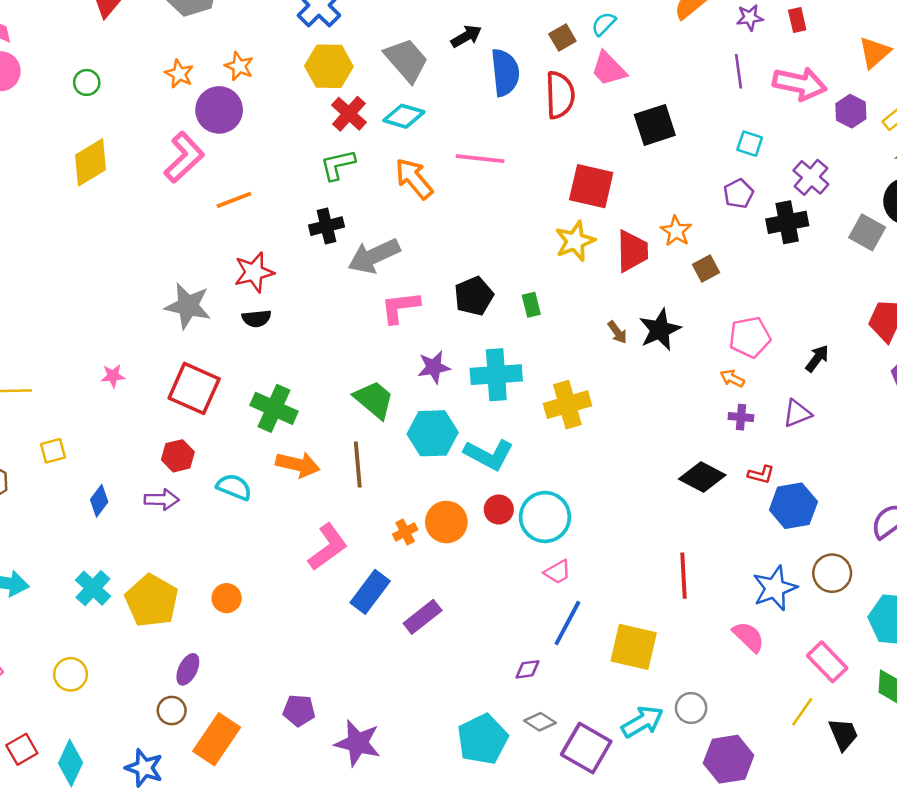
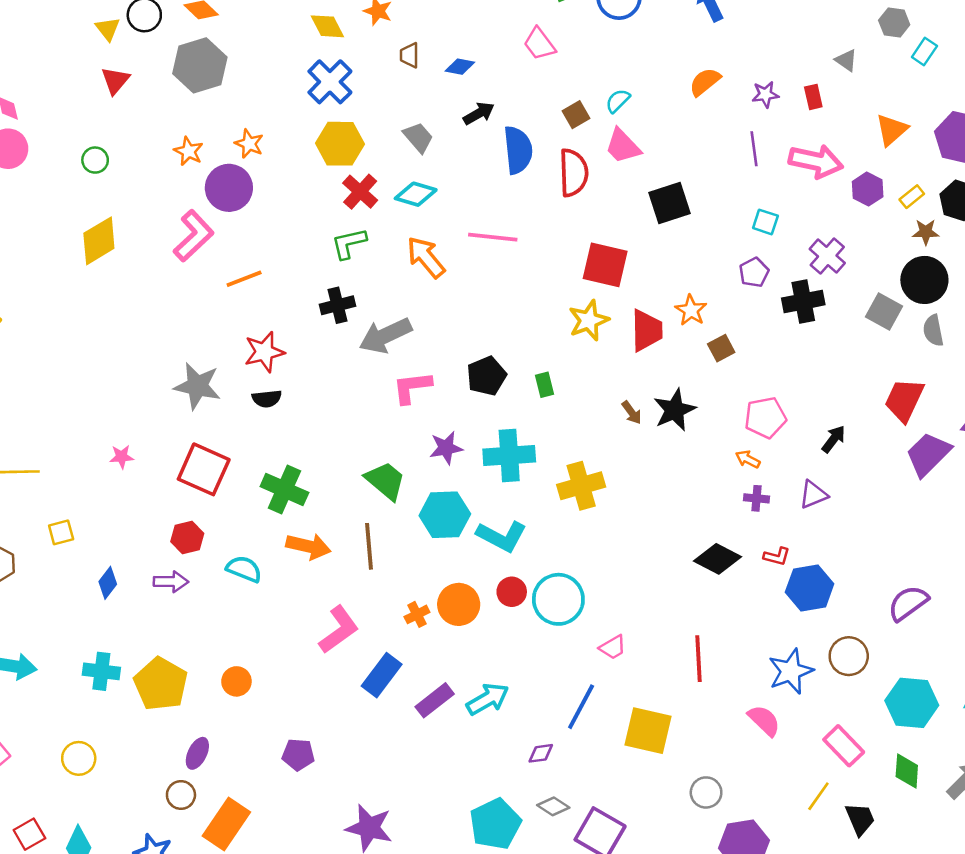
gray trapezoid: (406, 60) -> (418, 137), size x0.7
pink trapezoid: (557, 572) -> (613, 647), moved
cyan cross: (93, 588) -> (101, 671), turned -36
purple pentagon: (299, 711) -> (298, 755), moved
cyan arrow: (642, 722) -> (488, 699), moved

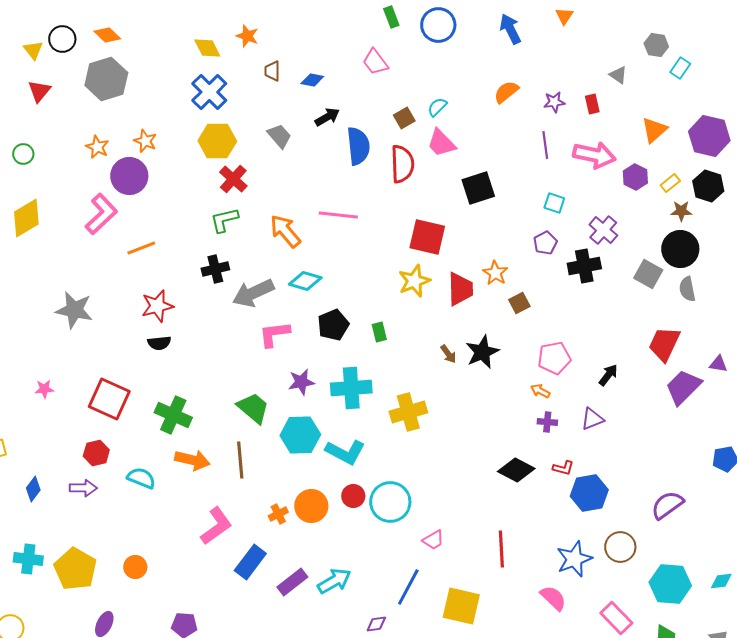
cyan diamond: (416, 194) -> (305, 281), moved
gray star: (197, 386) -> (74, 310), moved

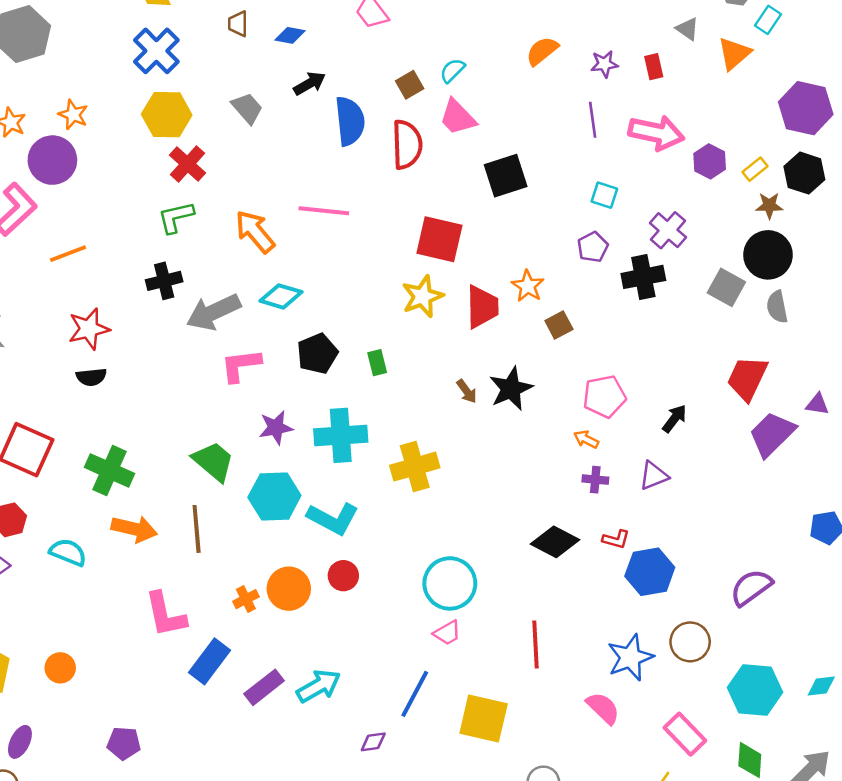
orange triangle: (654, 130) -> (734, 54), moved
cyan circle: (390, 502) -> (450, 583), moved
pink L-shape: (216, 526) -> (165, 615), turned 114

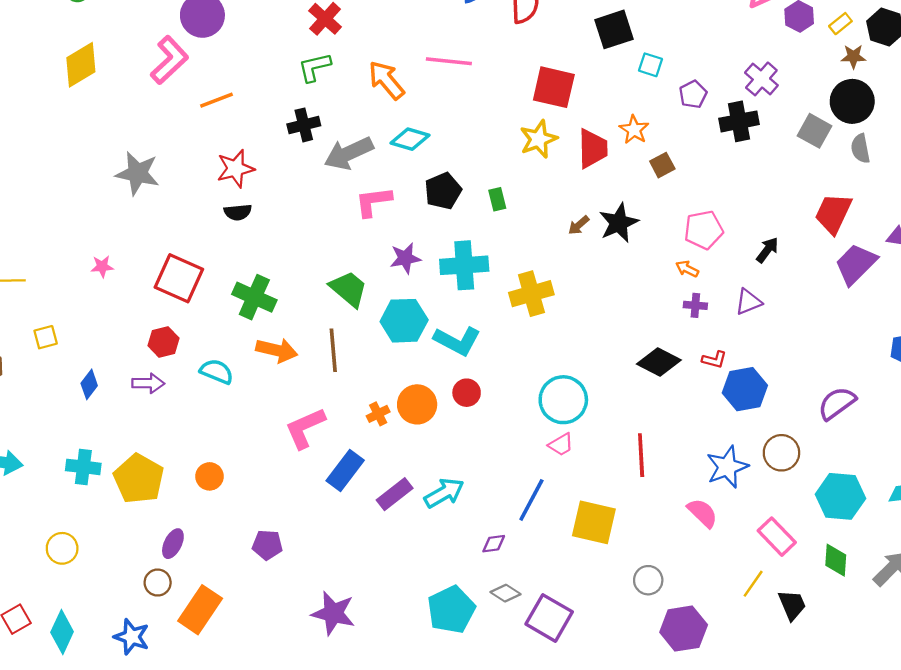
cyan square: (604, 195) -> (651, 65), moved
brown arrow: (467, 391) -> (579, 225), turned 85
pink L-shape: (165, 615) -> (305, 428), turned 78

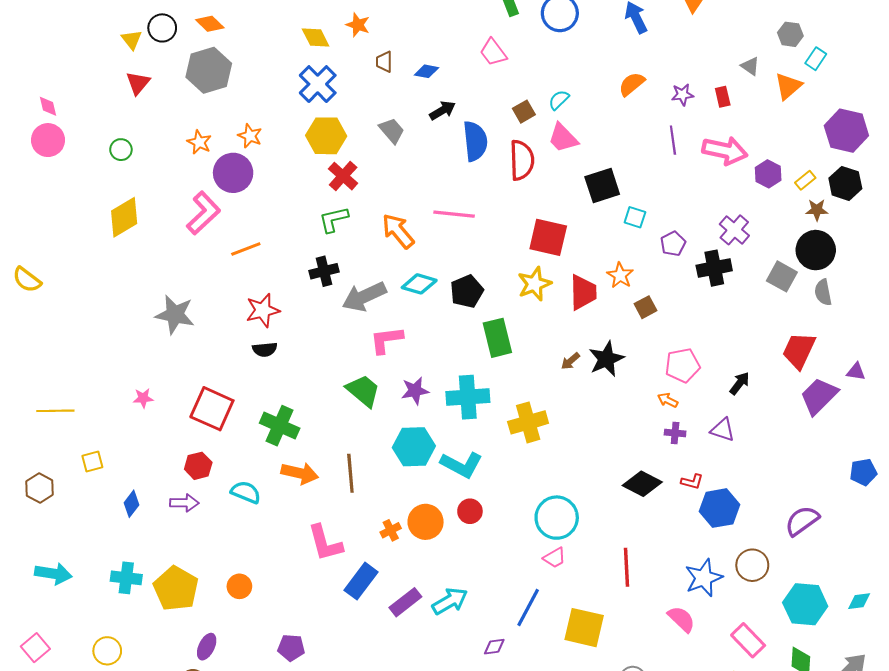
black pentagon: (443, 191) -> (467, 291), moved
green rectangle: (497, 199) -> (497, 338), size x1.8
green trapezoid: (349, 289) -> (363, 391), moved
purple triangle: (748, 302) -> (723, 430), turned 40
pink L-shape: (305, 428) -> (325, 543), turned -81

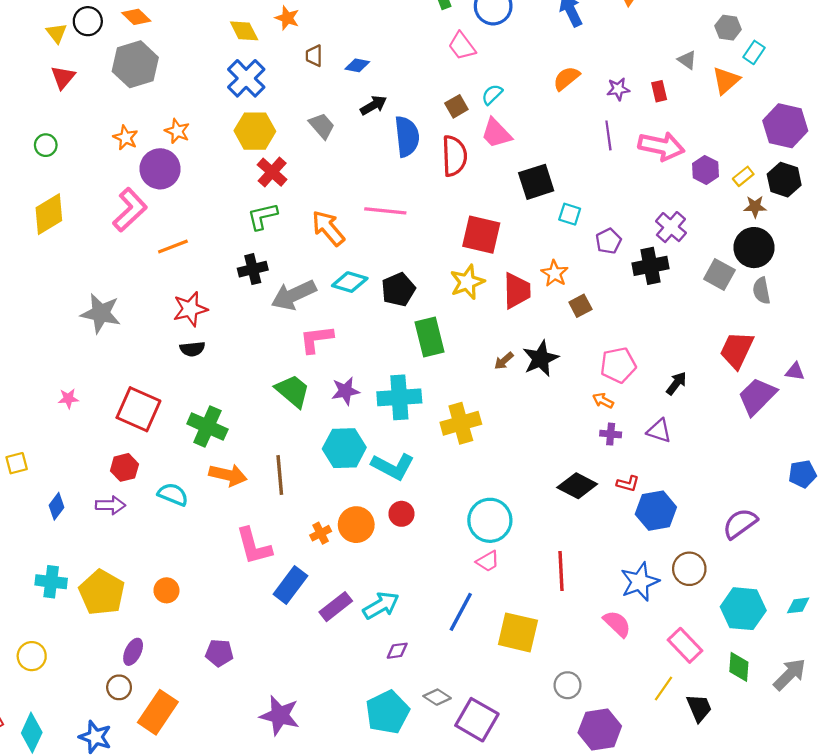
pink trapezoid: (493, 52) -> (462, 46), moved
purple diamond: (494, 647) -> (397, 651), moved

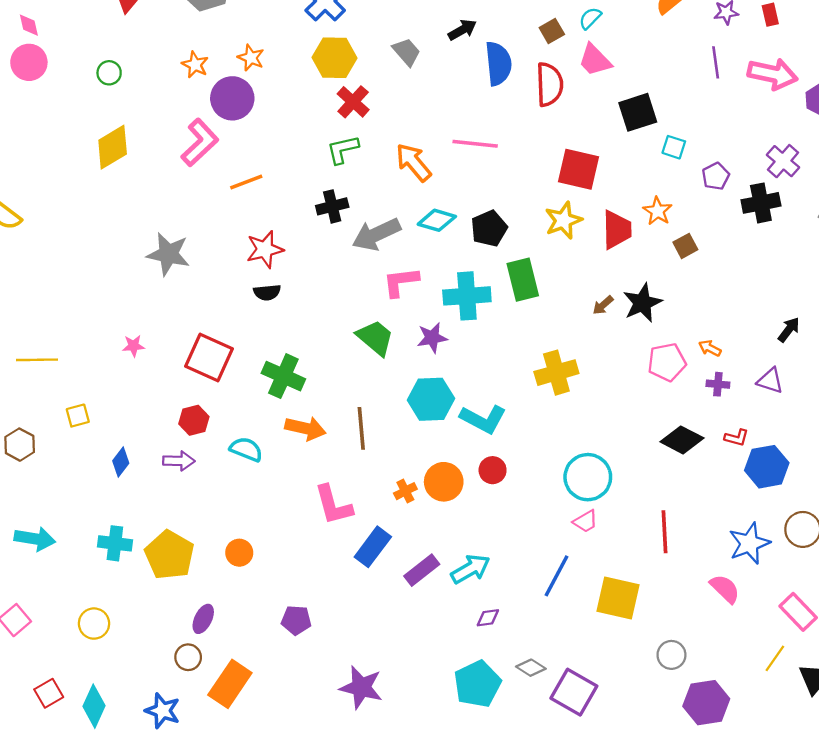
pink pentagon: (618, 365) -> (667, 362), moved
cyan cross: (399, 397) -> (467, 296), moved

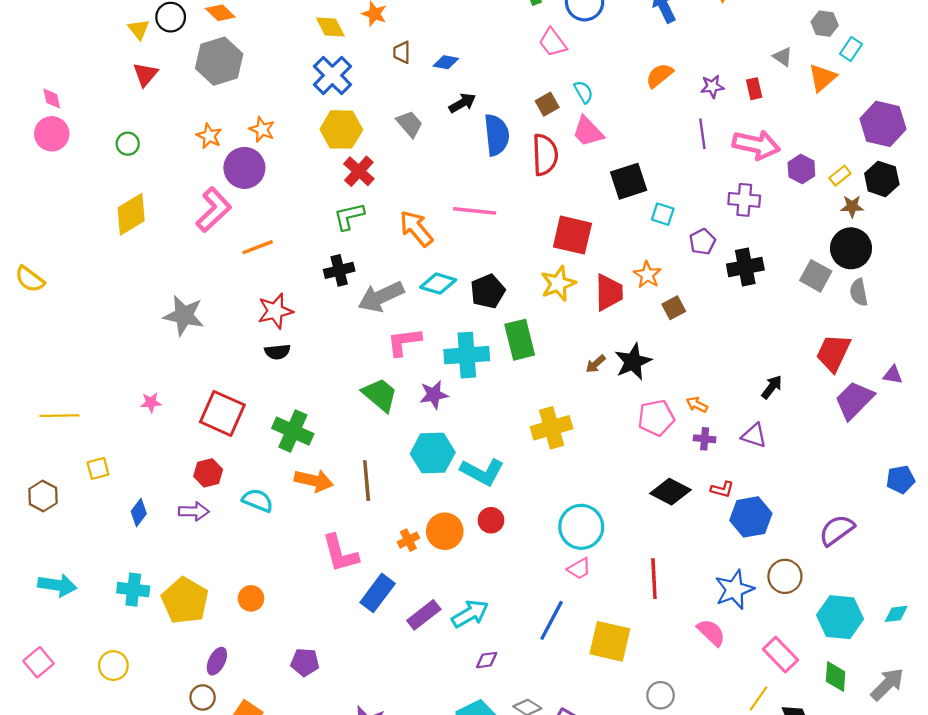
cyan semicircle: (590, 18) -> (583, 92), turned 105
purple cross: (783, 161) -> (744, 200), moved, turned -36

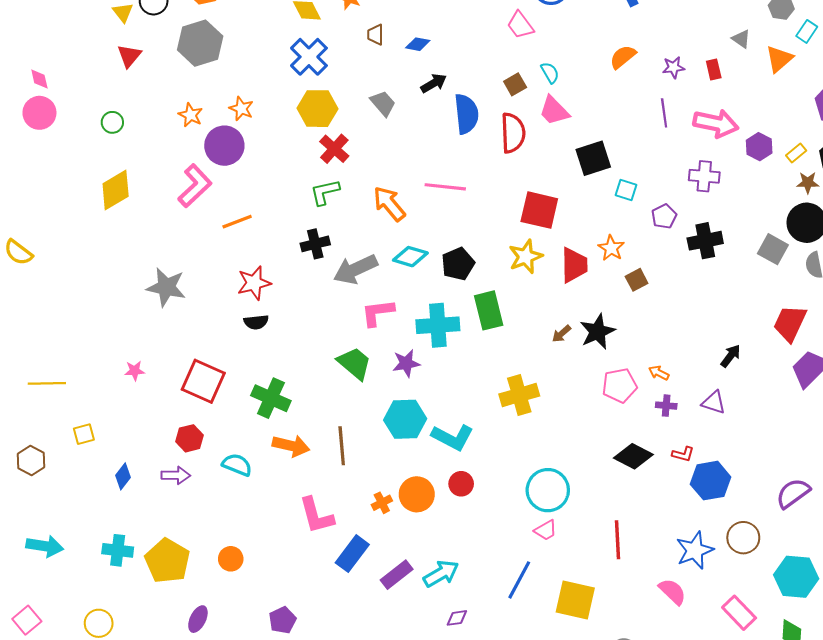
purple pentagon: (305, 662) -> (283, 620), turned -30

